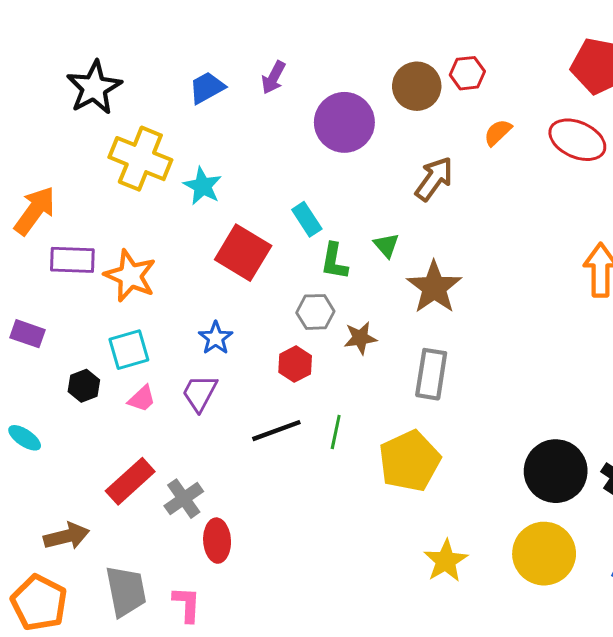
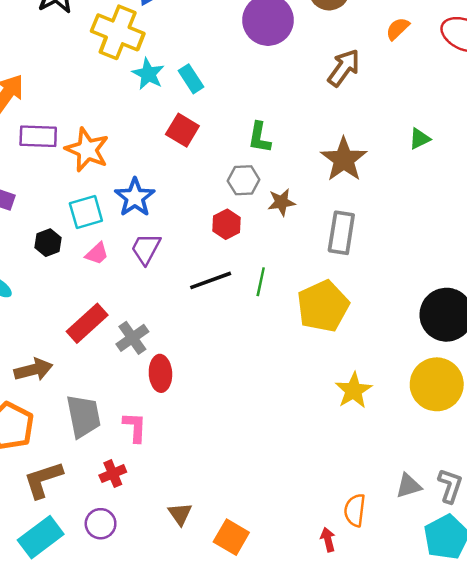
yellow cross: (140, 159) -> (118, 32), moved
cyan rectangle: (307, 219) -> (191, 79), moved
green triangle: (386, 245) -> (420, 139), moved, turned 45
red square: (243, 253) -> (182, 130), size x0.7
blue star: (216, 338) -> (135, 197), moved, size x1.4

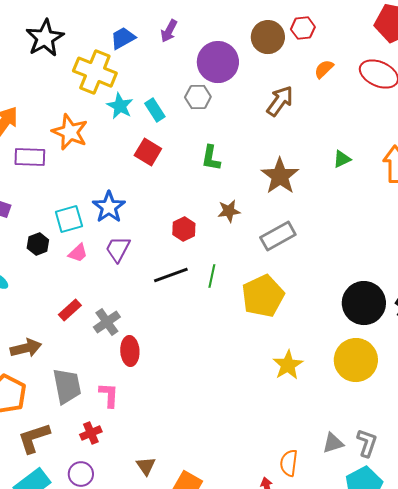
orange star: (87, 150) -> (70, 132), moved
gray hexagon: (244, 180) -> (198, 97), moved
gray rectangle: (341, 233) -> (278, 236), turned 52
red rectangle: (87, 323) -> (70, 310), size x0.7

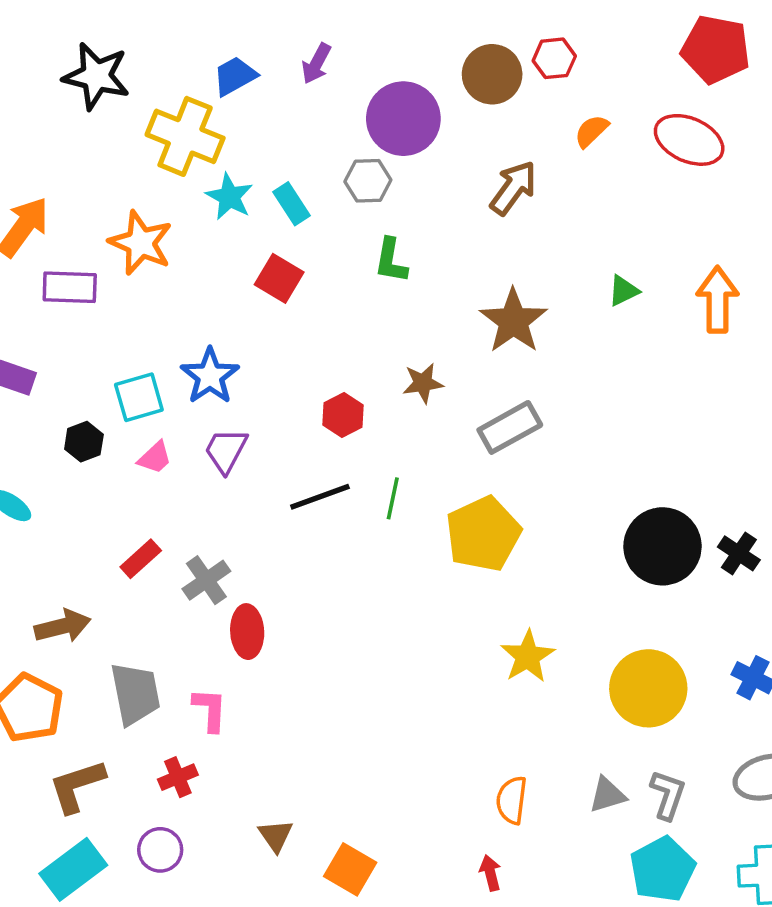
black star: (45, 38) -> (96, 76), turned -30
green L-shape: (211, 158) -> (391, 261), moved
yellow circle: (356, 360) -> (648, 688), moved
orange semicircle: (289, 463) -> (512, 800), moved

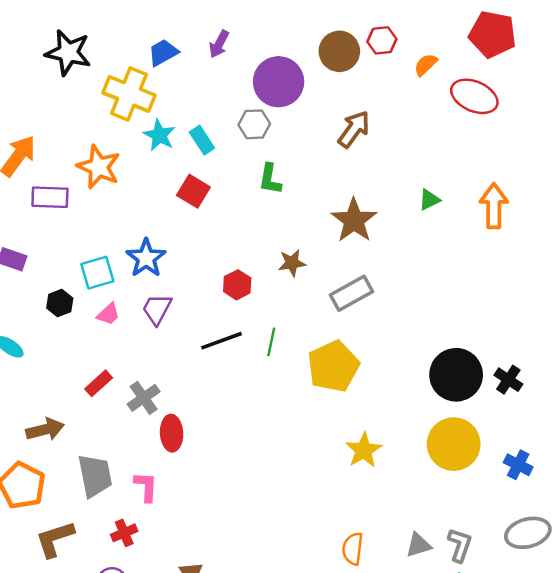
orange semicircle: (591, 131) -> (426, 65), moved
yellow circle: (648, 688) -> (454, 444), moved

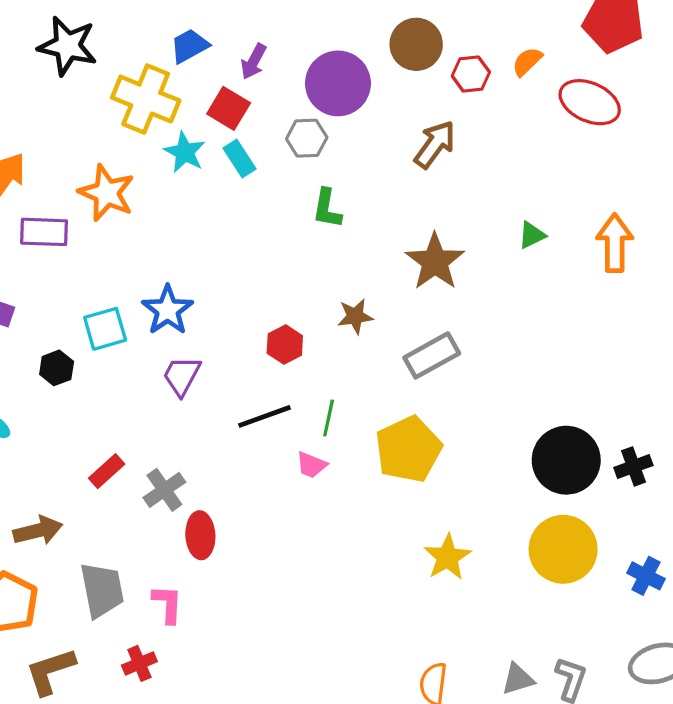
red hexagon: (382, 40) -> (471, 74), moved
purple arrow: (219, 44) -> (254, 62), moved
red square: (193, 191) -> (229, 108), moved
pink trapezoid: (108, 314) -> (311, 465), moved, turned 65
black cross: (508, 380) -> (633, 466), turned 36

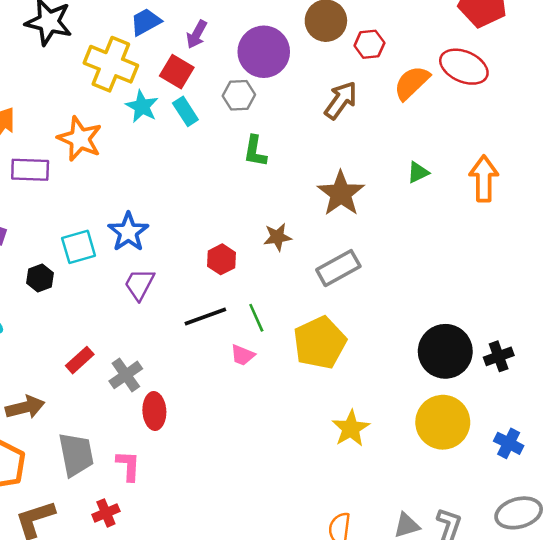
orange semicircle: (527, 62) -> (412, 83), moved, size x1.5
green line: (329, 418) -> (256, 318), turned -36

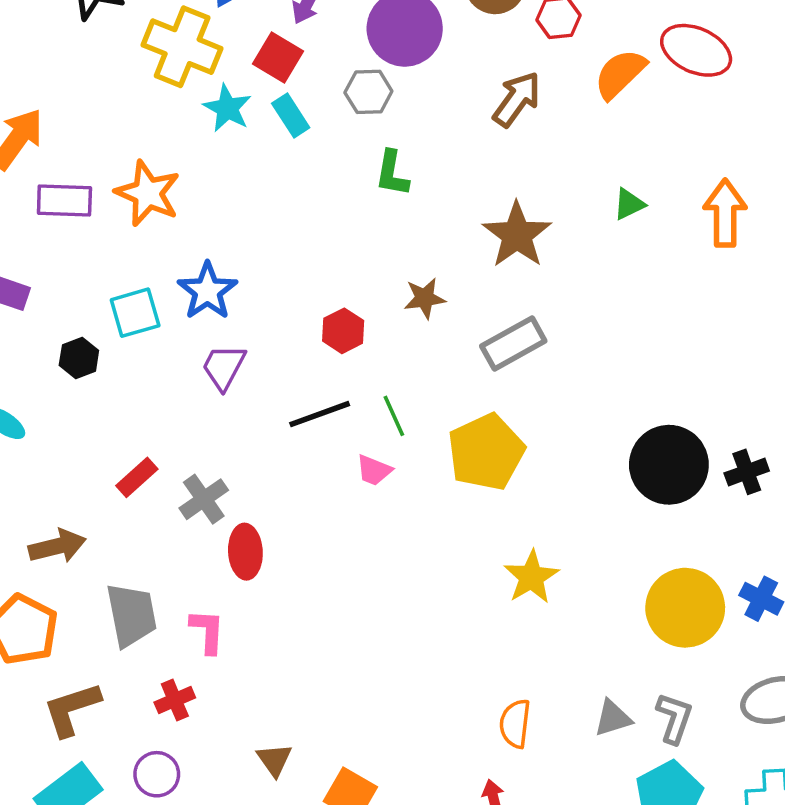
orange star: (80, 139) -> (148, 193), moved
yellow circle: (443, 422) -> (685, 608), moved

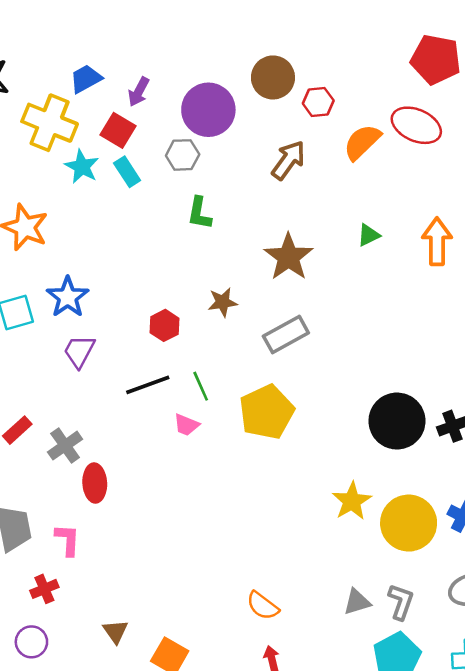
yellow star: (531, 577) -> (352, 501), moved
orange semicircle: (515, 724) -> (263, 606), moved, turned -60

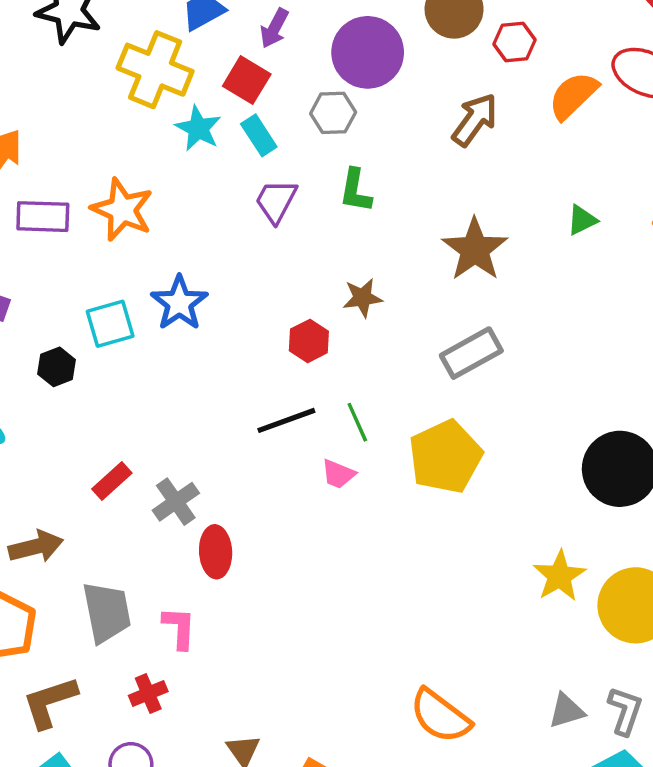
brown star: (223, 302) -> (362, 298), moved
purple trapezoid: (79, 351) -> (276, 201), moved
orange semicircle: (263, 606) -> (440, 716), size x1.4

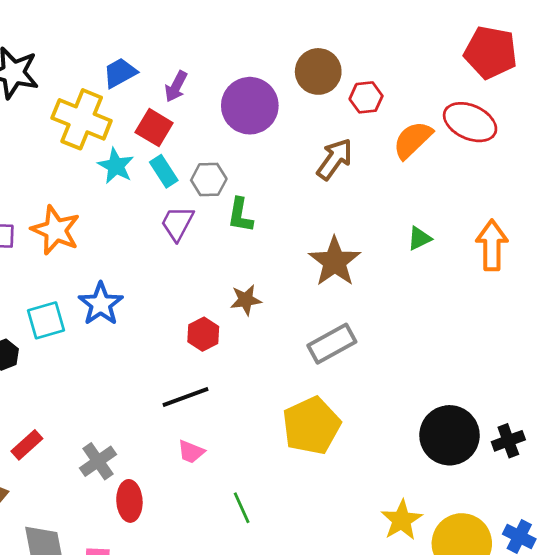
gray hexagon: (333, 113) -> (209, 180), moved
green line: (357, 422) -> (242, 508), moved
pink trapezoid: (338, 474) -> (191, 452), moved
red rectangle: (112, 481) -> (27, 445), moved

